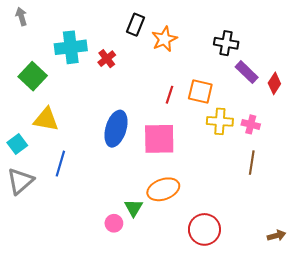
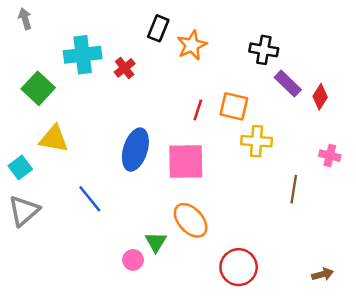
pink cross: (251, 124) -> (330, 156), moved
blue line: (60, 164) -> (90, 199), moved, turned -55
orange ellipse: (163, 189) -> (191, 220), turned 68

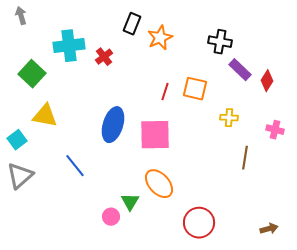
yellow cross: (257, 141) -> (229, 118), moved, size x0.7

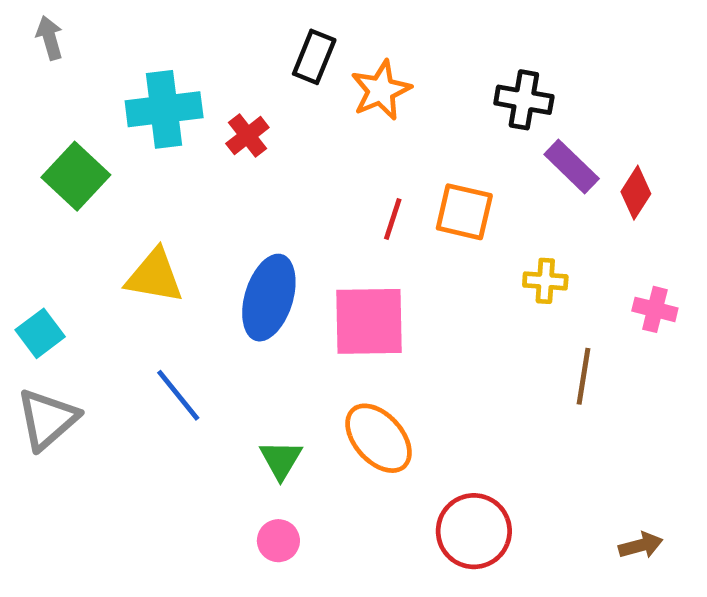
yellow triangle: (45, 116) -> (155, 276), moved
green triangle: (130, 202) -> (281, 460), moved
pink circle: (111, 217) -> (278, 541), moved

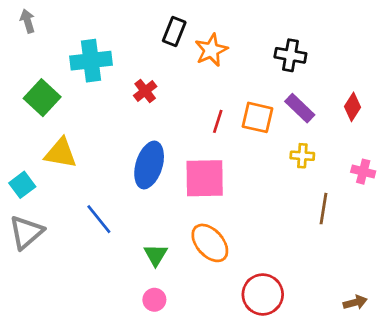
red cross: (247, 136) -> (145, 91), moved
purple rectangle: (572, 166) -> (300, 108), moved
yellow triangle: (155, 276) -> (61, 153), moved

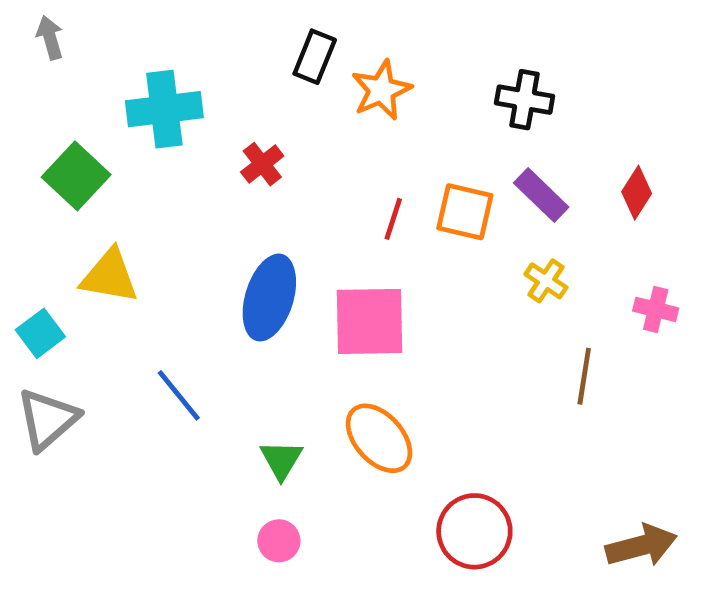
yellow cross: (302, 156) -> (546, 281), turned 30
brown arrow: (355, 302) -> (641, 546), size x1.6

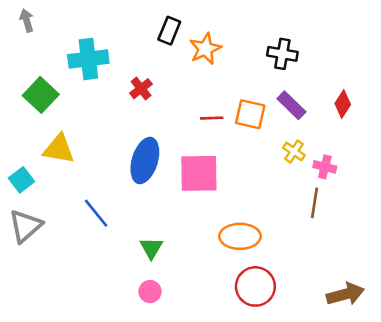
red line: (393, 219) -> (212, 118), turned 70
pink cross: (656, 309) -> (325, 167), moved
orange ellipse: (379, 438) -> (240, 236), moved, turned -48

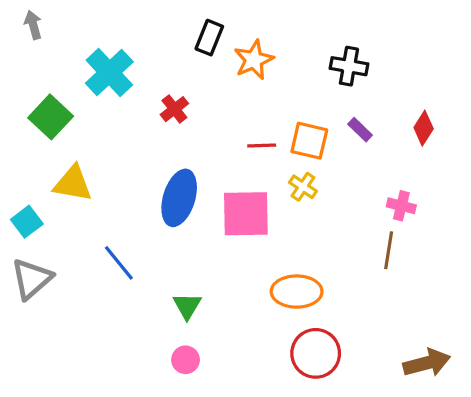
cyan cross: (88, 59) -> (109, 73), turned -36
purple rectangle: (291, 105) -> (360, 130), size x0.7
yellow cross: (294, 152) -> (303, 187), moved

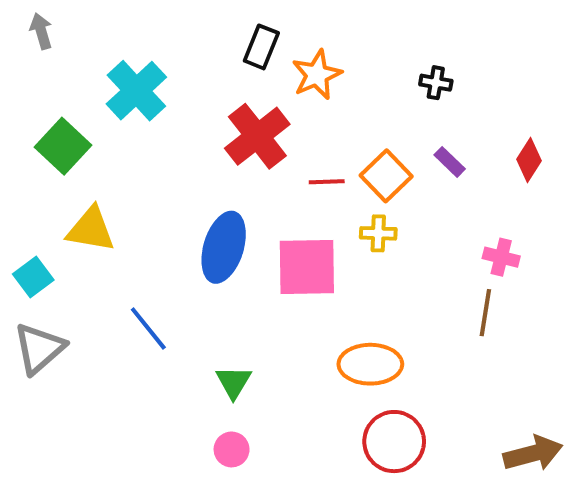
black cross: (349, 66) -> (436, 83), size x0.7
red cross: (174, 109) -> (257, 136), moved, size x1.8
orange square: (309, 141) -> (386, 176), turned 33
yellow cross: (303, 187) -> (378, 233), turned -32

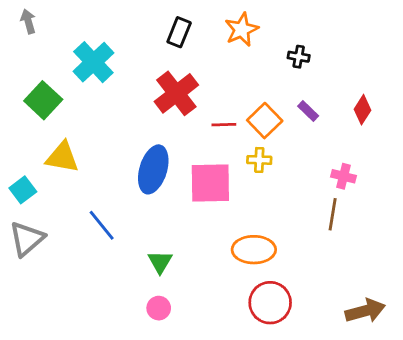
orange star: (317, 75) -> (242, 30), moved

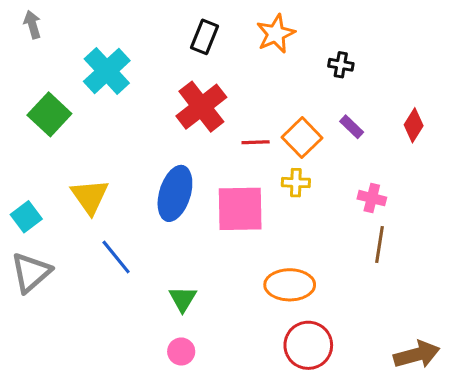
yellow triangle: (62, 157) -> (90, 196), moved, turned 45
pink cross: (344, 176) -> (372, 198), moved

